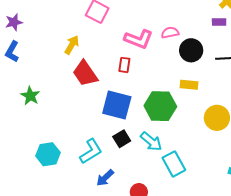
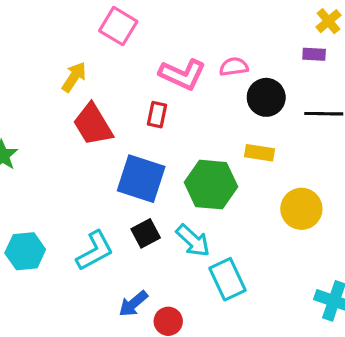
blue arrow: (105, 178) -> (133, 304), moved

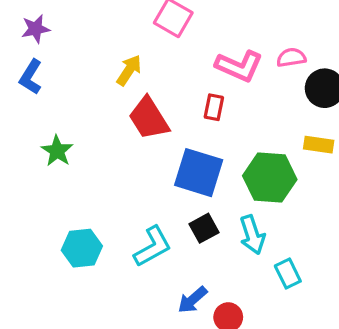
cyan arrow: (193, 241) -> (252, 235), turned 30
cyan rectangle: (227, 279) -> (288, 274), size x0.7

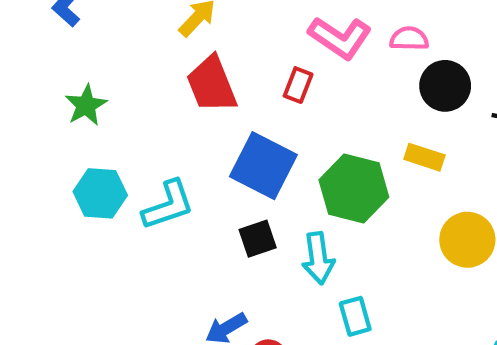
cyan L-shape: (153, 247) -> (168, 205), moved
cyan hexagon: (82, 248) -> (100, 193), moved

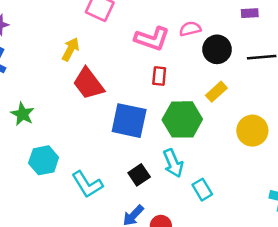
red rectangle: (298, 85) -> (159, 76), moved
yellow rectangle: (424, 157) -> (216, 92), turned -45
cyan L-shape: (168, 205) -> (87, 184), moved, turned 92
black square: (258, 239) -> (139, 175), moved

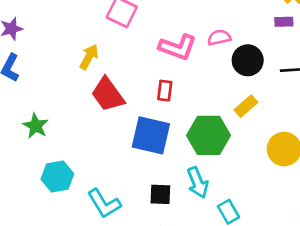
red rectangle: (159, 76) -> (165, 91), moved
black square: (139, 175) -> (160, 194), turned 35

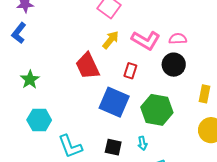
yellow arrow: (89, 57) -> (111, 40), moved
black circle: (248, 60) -> (174, 65), moved
yellow rectangle: (246, 106) -> (205, 94), moved, turned -48
cyan arrow: (198, 183) -> (142, 143), size x0.6

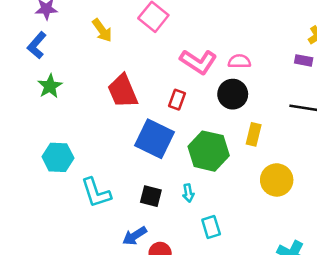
yellow arrow: (111, 40) -> (102, 30), moved, turned 102
green star: (30, 80) -> (50, 86), moved
yellow rectangle: (205, 94) -> (254, 134), moved

